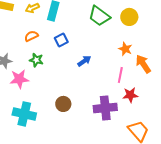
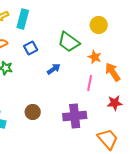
green trapezoid: (99, 16) -> (69, 42), moved
red star: (130, 95) -> (115, 103), moved

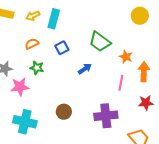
yellow circle: (99, 25) -> (140, 16), moved
orange arrow: (113, 72) -> (144, 72), turned 36

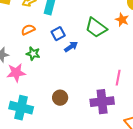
orange star: (126, 57) -> (122, 20), moved
blue arrow: (85, 69) -> (71, 47), moved
pink line: (121, 83) -> (118, 78), moved

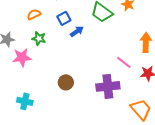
pink line: (118, 78) -> (124, 62), turned -63
cyan cross: (21, 108) -> (25, 101), moved, size x0.7

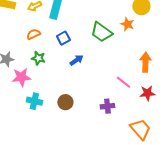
blue arrow: (77, 31) -> (76, 60), moved
purple cross: (108, 86) -> (107, 106), size x0.6
cyan cross: (25, 101) -> (34, 101), moved

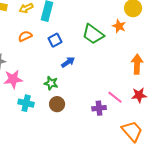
green star: (38, 58) -> (51, 83), moved
pink line: (123, 82) -> (115, 97), moved

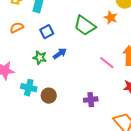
green star: (51, 83) -> (40, 58), moved
pink line: (115, 97) -> (107, 63), moved
cyan cross: (26, 103) -> (29, 88), moved

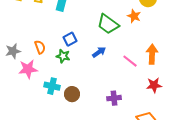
orange semicircle: (17, 28) -> (40, 47), moved, turned 96
blue square: (47, 32) -> (70, 39), moved
blue arrow: (60, 54) -> (99, 52), moved

